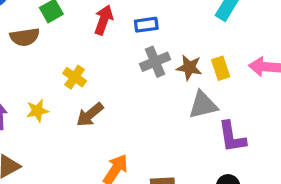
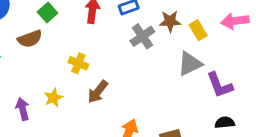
brown star: (189, 68) -> (170, 21), moved

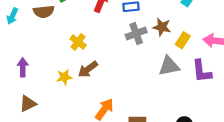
yellow rectangle: (198, 30) -> (183, 40), turned 49
purple L-shape: (220, 85) -> (202, 71), moved
yellow star: (53, 98) -> (64, 77), moved

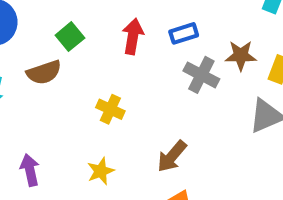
gray cross: (136, 33) -> (201, 75), turned -30
brown arrow: (88, 69) -> (172, 156), moved

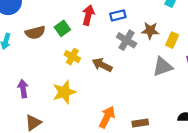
green square: (70, 37) -> (62, 28), moved
brown arrow: (172, 156) -> (102, 65), moved, turned 72
yellow star: (101, 171) -> (64, 92), size x1.5

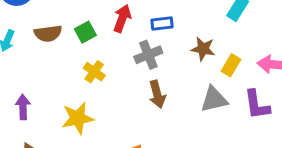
gray cross: (127, 40) -> (148, 55), moved, turned 30
brown arrow: (102, 65) -> (157, 94), moved, turned -138

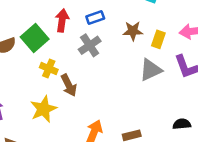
green square: (85, 32) -> (35, 38), size x1.5
brown arrow: (157, 94) -> (69, 85), moved

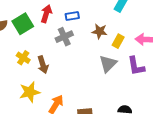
yellow cross: (49, 68) -> (23, 58), moved
gray triangle: (151, 70) -> (108, 64), turned -30
yellow star: (43, 109) -> (30, 92), moved

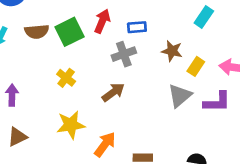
brown arrow: (43, 65) -> (113, 92), moved, turned -114
purple L-shape: (136, 66) -> (217, 102), turned -85

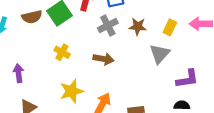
brown star: (172, 51) -> (138, 26), moved
brown arrow: (113, 92) -> (103, 59), turned 54
purple L-shape: (217, 102) -> (187, 79), moved

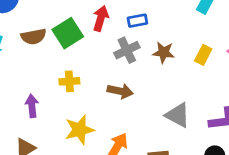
yellow cross: (62, 52) -> (69, 81), turned -35
gray triangle: (160, 54) -> (178, 115), moved, turned -45
purple arrow: (19, 73) -> (32, 106), moved

